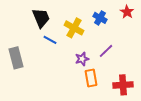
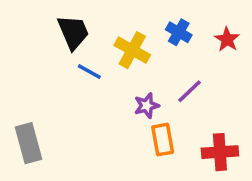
red star: (127, 12) -> (227, 39), moved
gray rectangle: (16, 58) -> (28, 143), moved

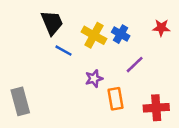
blue cross: (179, 32) -> (121, 34), moved
red star: (227, 39) -> (161, 28), turned -30
purple star: (147, 106) -> (94, 79), moved

